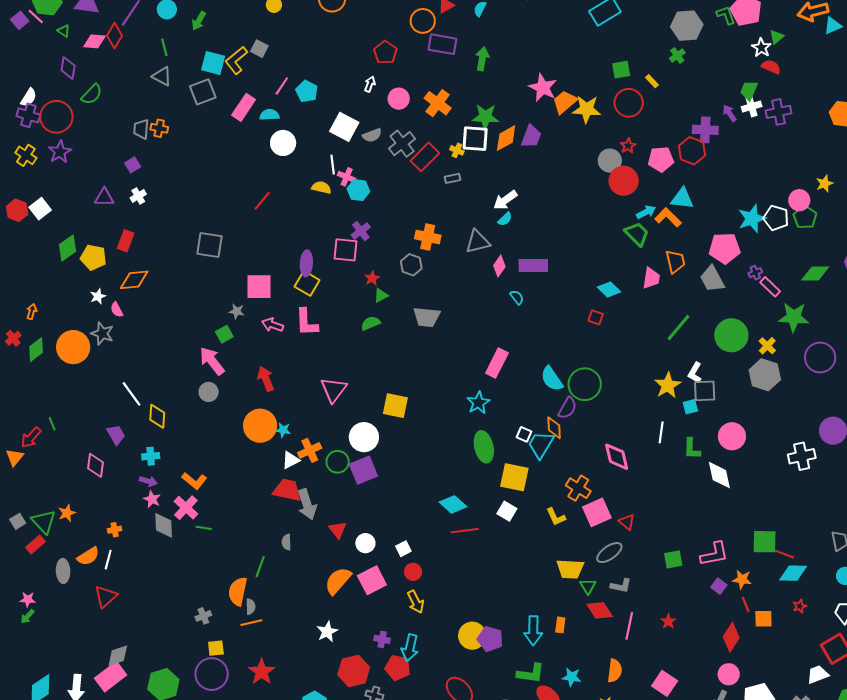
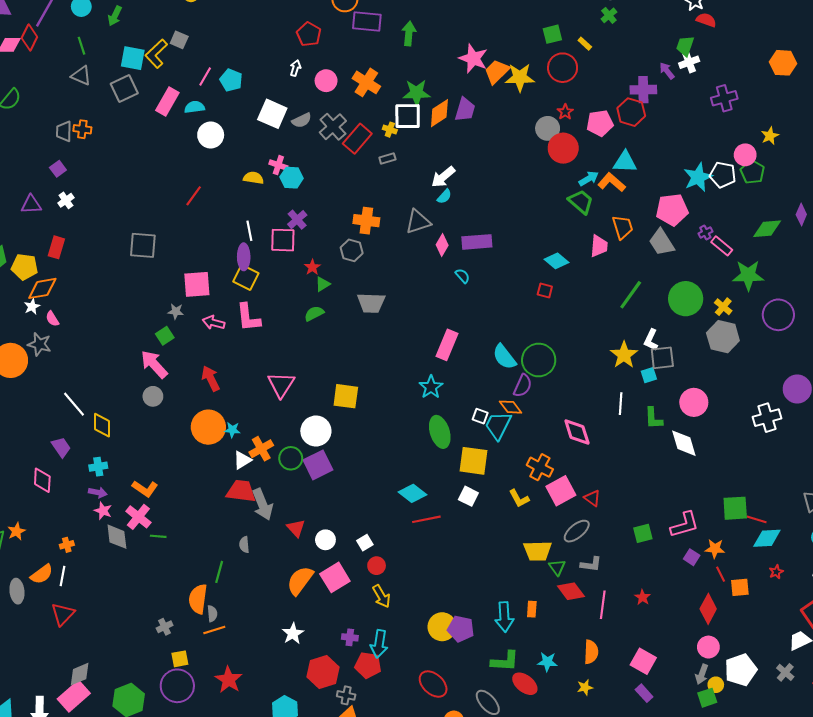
purple cross: (779, 112) -> (724, 98), moved
white line: (333, 165) -> (249, 231), moved
orange diamond: (134, 280) -> (42, 288), moved
orange diamond: (554, 428) -> (510, 407), turned -30

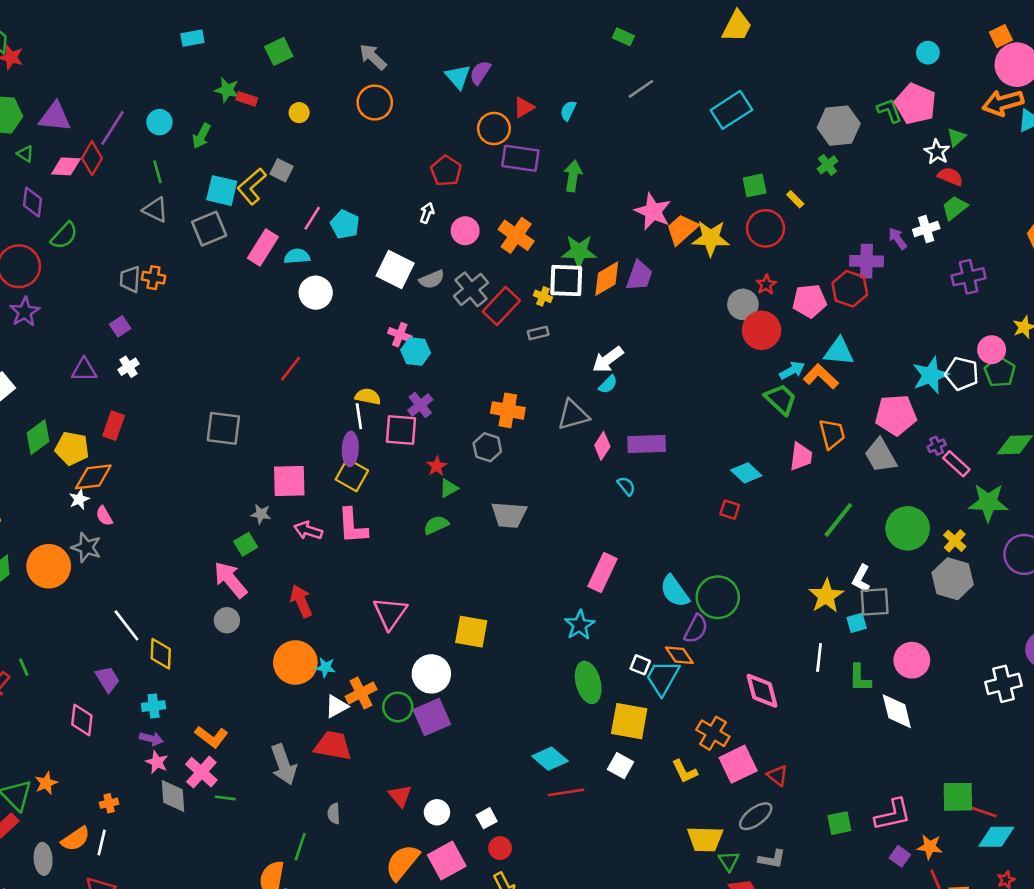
green trapezoid: (685, 46) -> (955, 208), moved, turned 30
yellow semicircle: (253, 178) -> (368, 396), moved
gray arrow: (262, 504) -> (284, 765), moved

